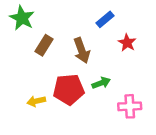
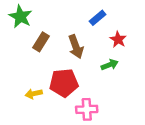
green arrow: (101, 83) -> (110, 65), moved
pink cross: (130, 106) -> (87, 109), moved

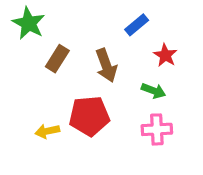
green arrow: (110, 65) -> (153, 91), turned 42
pink cross: (87, 109) -> (157, 129), moved

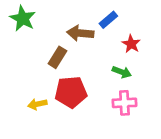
brown rectangle: (57, 59) -> (57, 57), moved
brown arrow: (106, 65) -> (80, 33), moved, turned 115

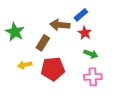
green star: (23, 18) -> (15, 32), moved
red star: (131, 44) -> (85, 33), moved
yellow arrow: (37, 104) -> (25, 65), moved

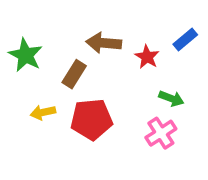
blue rectangle: (81, 15) -> (185, 39), moved
green arrow: (91, 54) -> (171, 98), moved
pink cross: (93, 77) -> (161, 133), turned -30

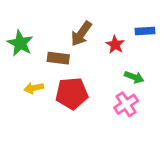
blue rectangle: (185, 39) -> (145, 31), turned 36
brown arrow: (104, 43) -> (81, 34), turned -60
brown rectangle: (74, 74) -> (58, 58), turned 65

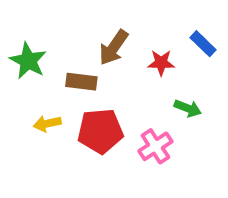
blue rectangle: (145, 31) -> (203, 44), turned 48
red star: (115, 45) -> (161, 63), turned -30
pink cross: (126, 104) -> (155, 146), moved

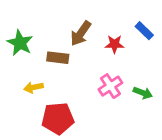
green arrow: (188, 108) -> (143, 93), moved
red pentagon: (100, 131) -> (58, 118), moved
pink cross: (155, 146) -> (110, 86), moved

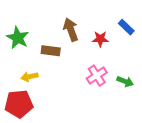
brown arrow: (81, 33) -> (71, 30), turned 125
red pentagon: (58, 118) -> (19, 104), moved

